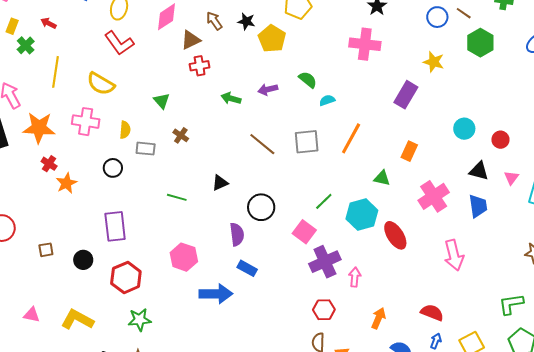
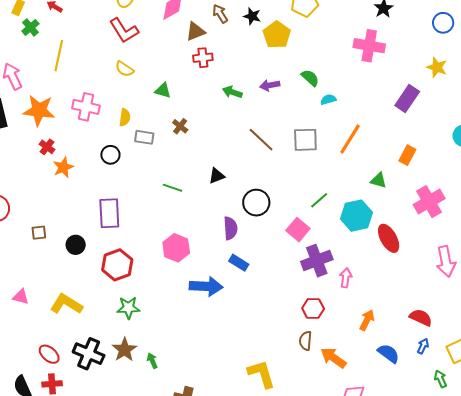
yellow semicircle: (101, 84) -> (125, 69), moved, size x0.7
green triangle: (162, 101) -> (163, 90), turned -36

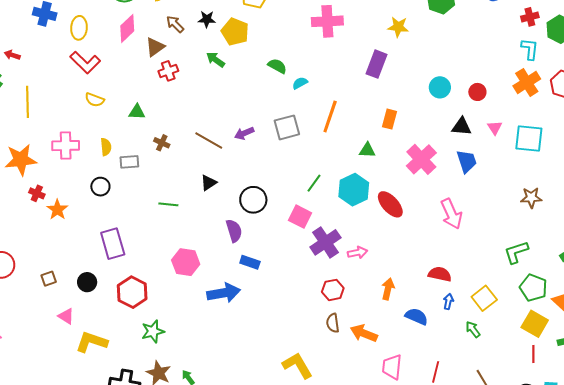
purple arrow: (270, 85) -> (244, 133), moved
green arrow: (232, 92) -> (215, 60), moved, turned 30
brown line: (261, 140) -> (209, 141), moved
pink arrow: (346, 278) -> (358, 253), turned 84
pink triangle: (21, 297) -> (66, 316), moved, turned 30

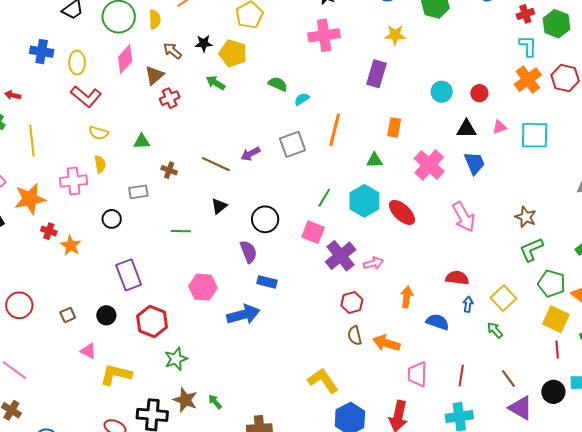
pink triangle: (495, 128) -> (500, 127), turned 49
yellow semicircle: (106, 147) -> (100, 164), moved
brown star: (531, 198) -> (526, 217), moved, turned 30

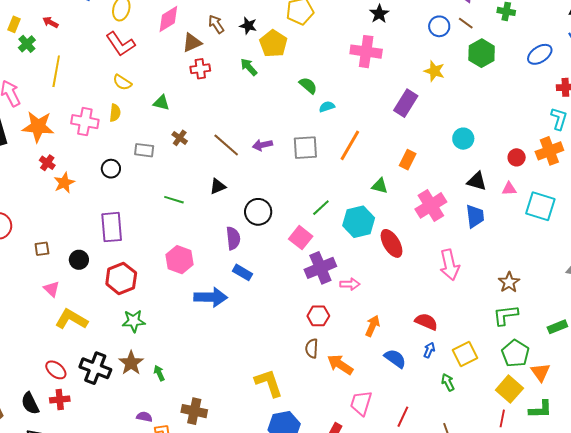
red circle: (479, 93) -> (517, 157), moved

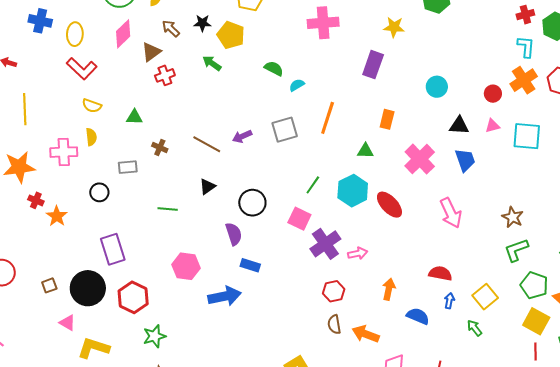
black circle: (79, 260) -> (88, 288), size x1.8

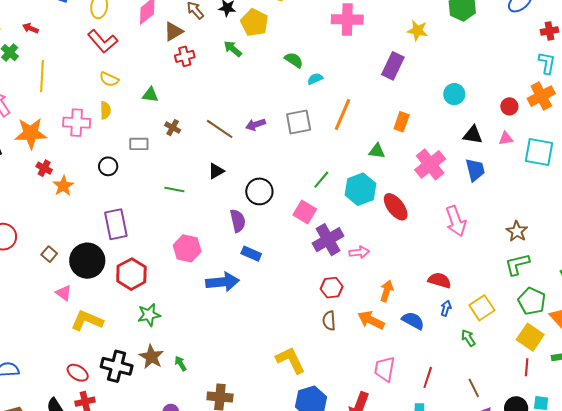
brown square: (49, 285) -> (49, 254), turned -35
orange arrow: (366, 334) -> (371, 320), moved

